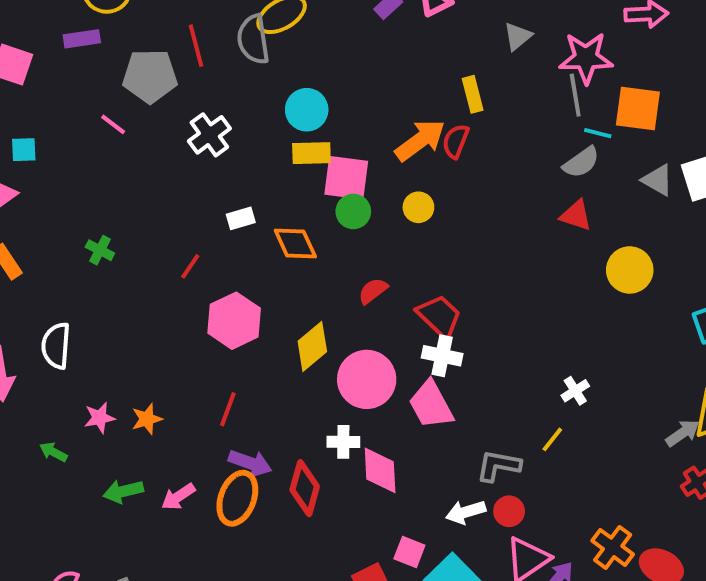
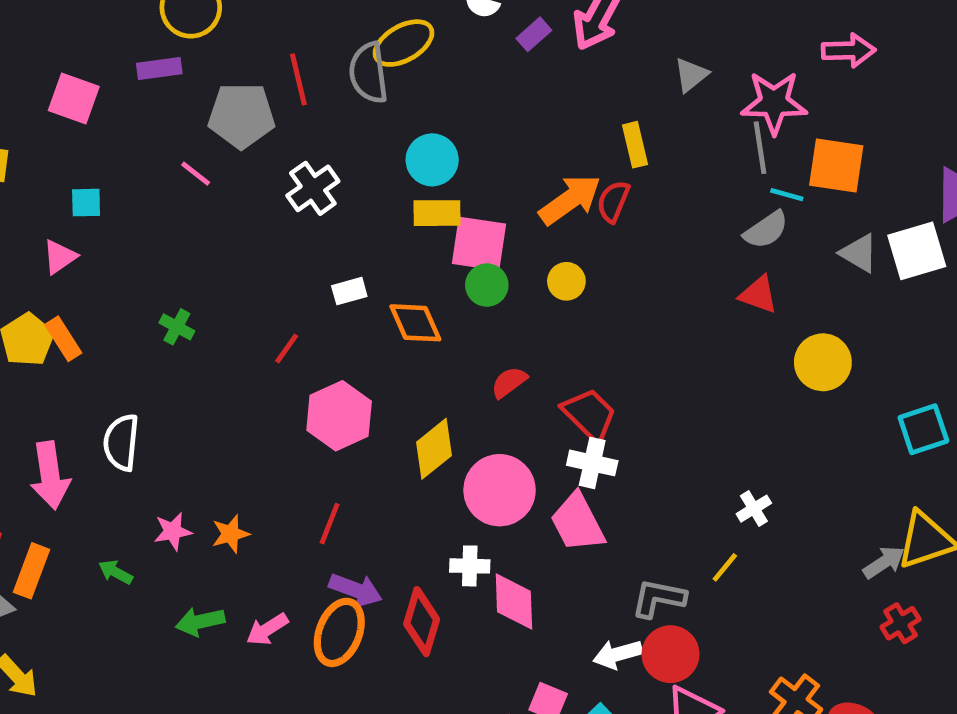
red circle: (509, 511) -> (670, 654), size x1.5

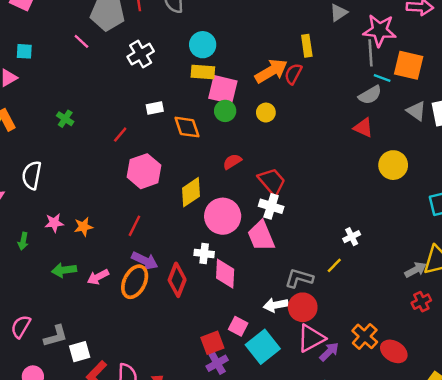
green arrow: (116, 572) -> (23, 241), turned -112

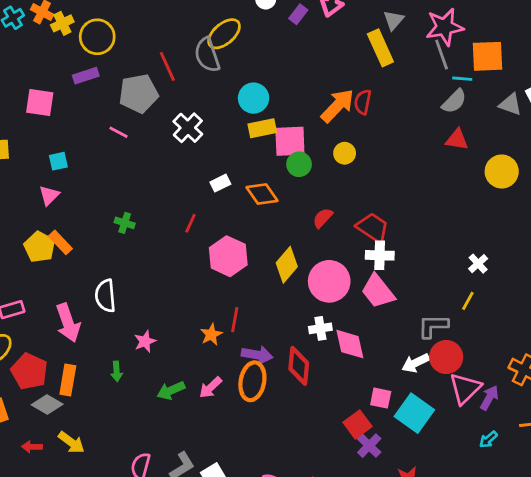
yellow rectangle: (307, 46) -> (380, 48), moved, size x1.4
orange star: (83, 227) -> (211, 334), moved

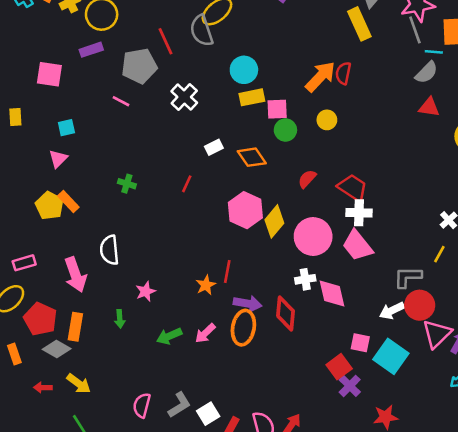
pink square: (290, 141) -> (277, 109), size x0.7
pink hexagon: (228, 256) -> (245, 210), moved

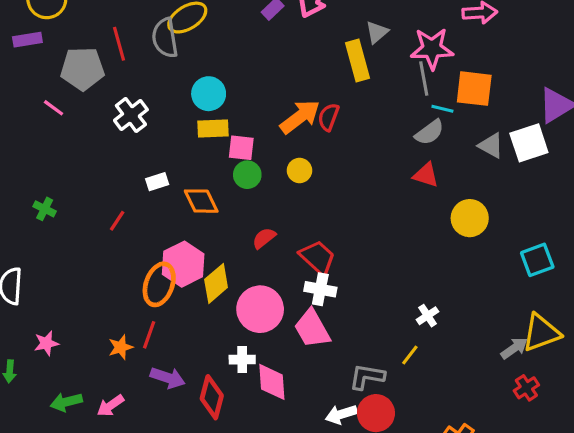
orange ellipse: (243, 328) -> (159, 284), moved

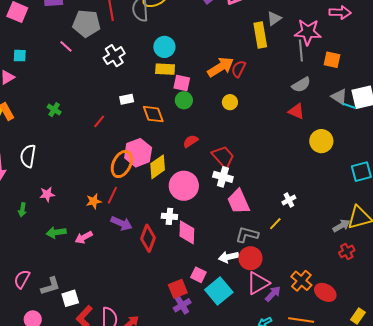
orange square: (474, 89) -> (332, 60), size x0.7
cyan line: (442, 109) -> (349, 106), moved
yellow circle: (299, 170) -> (230, 102), moved
pink trapezoid: (312, 329) -> (238, 202), moved

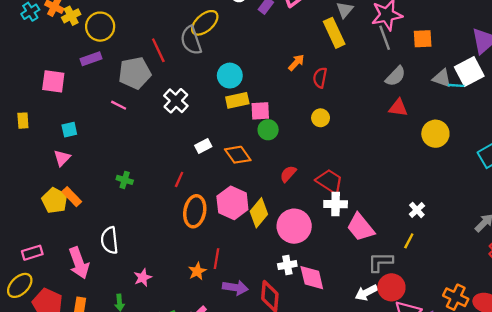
orange arrow: (221, 67) -> (296, 63), moved, size x0.6
orange ellipse: (122, 164) -> (195, 211), moved

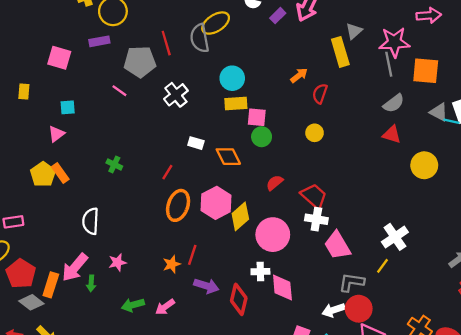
orange square: (423, 39) -> (426, 71), size x1.4
white rectangle: (203, 146) -> (196, 143), turned 35
white cross: (417, 210) -> (395, 237), size x1.6
pink arrow: (79, 263) -> (75, 267), moved, turned 52

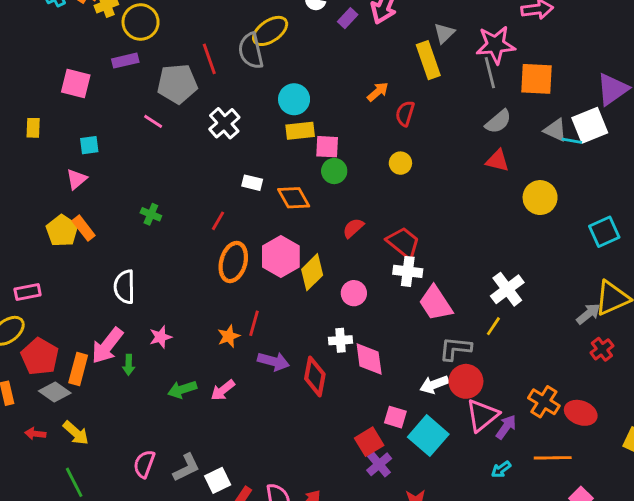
pink circle: (273, 235) -> (354, 293), size x0.6

